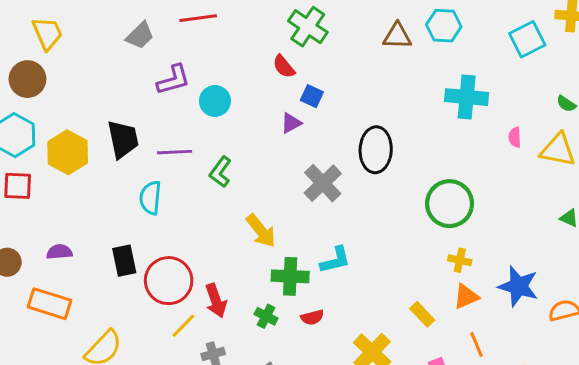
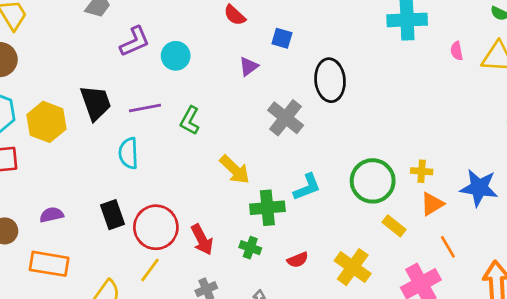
blue square: (312, 96) -> (282, 38), moved
green circle: (450, 204) -> (373, 181), moved
red semicircle: (312, 317) -> (298, 260), moved
yellow line: (183, 326) -> (150, 270), moved

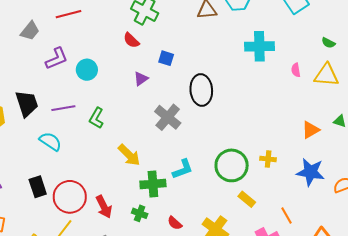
cyan semicircle: (129, 153) -> (50, 141), turned 125
orange triangle: (432, 204) -> (311, 130), moved
red semicircle: (298, 260) -> (175, 223), turned 63

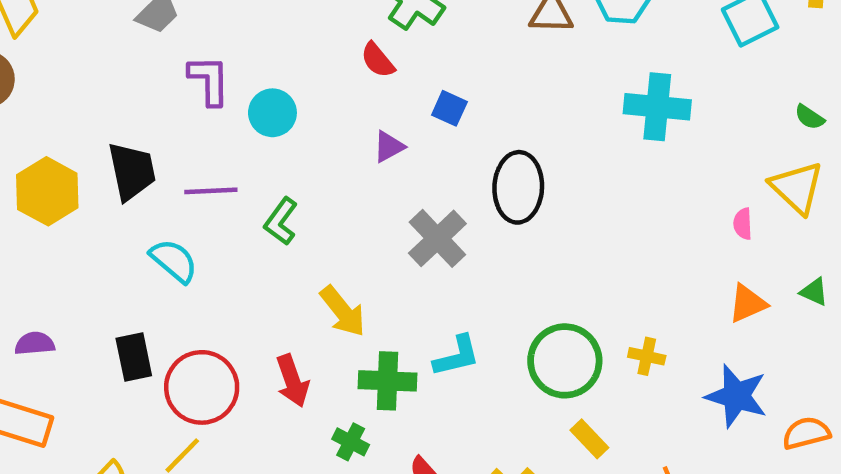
purple L-shape: (57, 58) -> (209, 80), turned -75
pink semicircle: (296, 70) -> (743, 224), moved
yellow triangle: (326, 75) -> (797, 188), turned 32
red arrow: (104, 207) -> (292, 381), moved

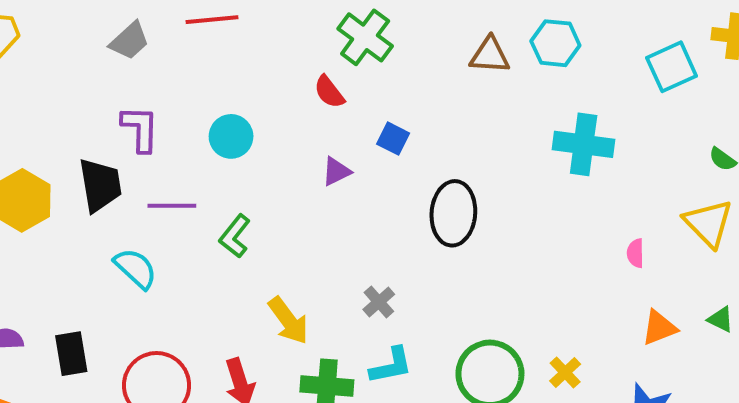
purple L-shape: (209, 80) -> (140, 129), moved
pink semicircle: (743, 224) -> (636, 253), moved
gray cross: (437, 238) -> (379, 302), moved, size x0.6
yellow cross: (647, 356) -> (565, 372), turned 32
black rectangle: (134, 357) -> (71, 354), moved

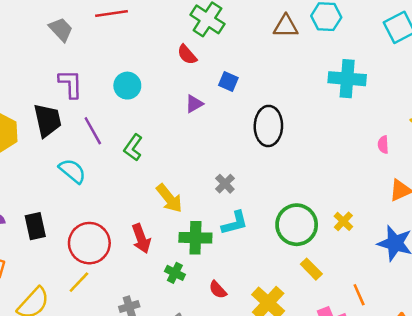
gray trapezoid: (130, 41) -> (61, 29), turned -88
purple line: (172, 206) -> (93, 131), turned 64

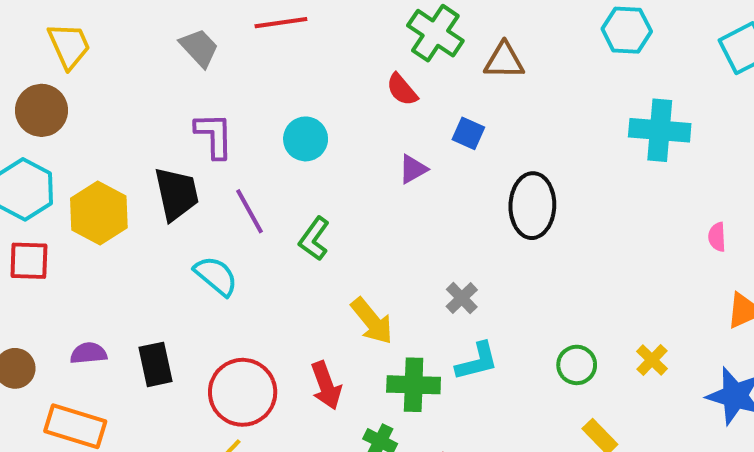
brown triangle: (286, 26) -> (504, 61), moved
green circle: (297, 225) -> (577, 365), size x0.6

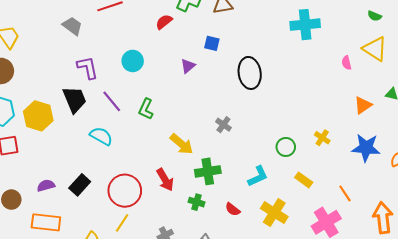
red semicircle: (402, 90) -> (164, 22), moved, turned 102
pink semicircle: (717, 237) -> (346, 63), moved
cyan L-shape: (477, 361) -> (258, 176), moved
black rectangle: (156, 364) -> (80, 185), turned 65

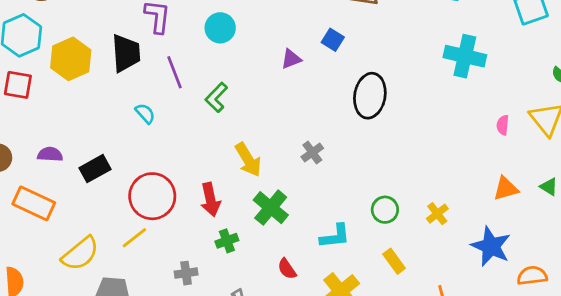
cyan semicircle: (101, 136) -> (145, 113), size x0.7
green cross: (208, 171) -> (271, 208), turned 30
green cross: (197, 202) -> (227, 241), moved, turned 35

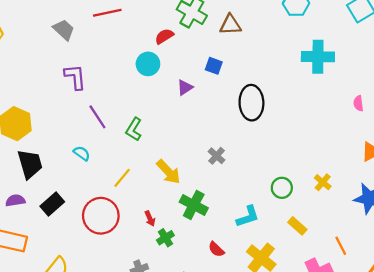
cyan circle: (220, 28) -> (148, 64), moved
black trapezoid: (126, 53) -> (30, 164), moved
red arrow: (210, 200) -> (150, 219), moved, size x0.6
yellow line: (134, 238) -> (122, 178), moved

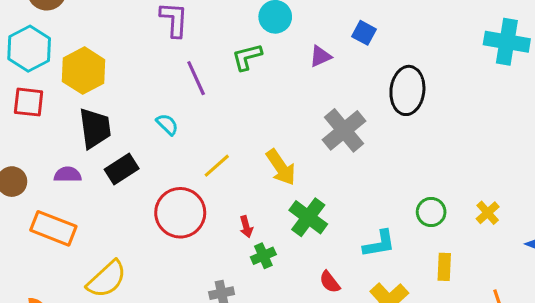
green L-shape: (134, 129) -> (247, 57), moved, turned 35
gray cross: (217, 156) -> (344, 130), moved, size x1.8
black rectangle: (52, 204) -> (122, 169), moved
yellow rectangle: (297, 226) -> (444, 267), turned 42

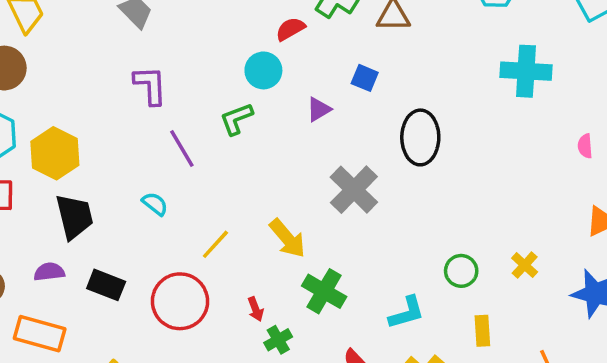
black rectangle: (122, 169) -> (106, 285), moved, turned 60

